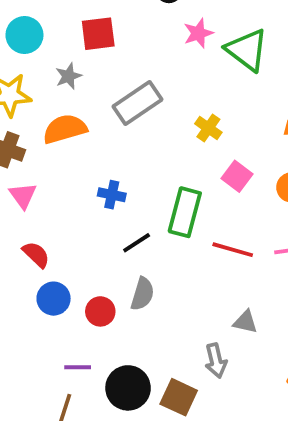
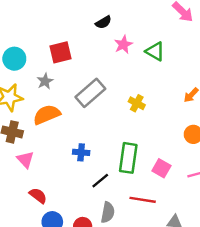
green triangle: (247, 50) -> (155, 51), size x0.7
pink square: (237, 176) -> (161, 168), moved
red line: (233, 250) -> (143, 200), moved

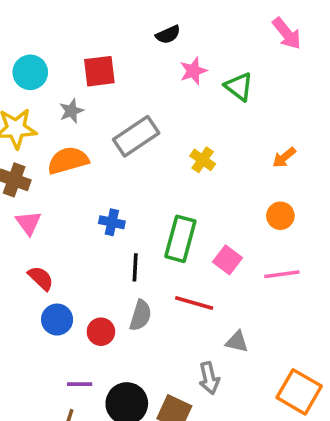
black line: (100, 181) -> (135, 267), turned -54

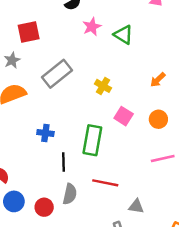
pink square: (227, 260) -> (124, 116), moved

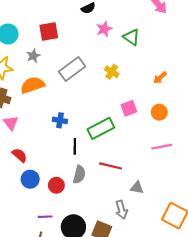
yellow cross: (103, 86) -> (112, 72), moved
pink square: (124, 116) -> (129, 108), turned 35
green rectangle: (92, 140) -> (101, 128), turned 50

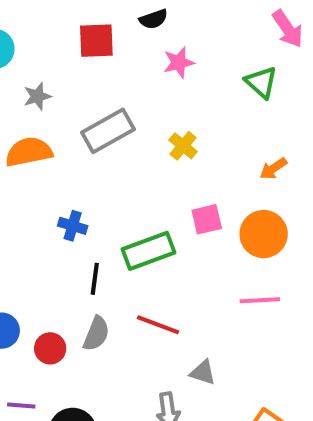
red square: (49, 32) -> (96, 41), moved
green triangle: (131, 37) -> (261, 82), moved
orange circle: (159, 112) -> (264, 234), size x1.5

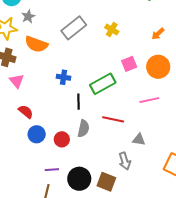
gray star: (37, 96) -> (28, 16), moved
orange semicircle: (29, 152) -> (36, 44), turned -140
pink line: (260, 300) -> (149, 100), moved

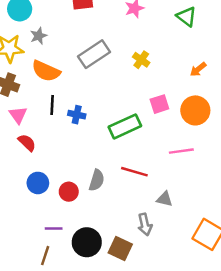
black line: (78, 102) -> (52, 105), moved
red semicircle: (26, 112) -> (27, 143), moved

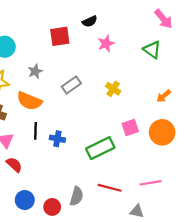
gray star: (39, 36) -> (35, 71), moved
gray rectangle: (94, 54) -> (71, 85), size x0.7
pink line: (181, 151) -> (150, 183), moved

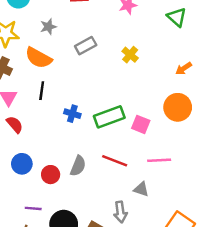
pink square: (130, 128) -> (141, 124), moved, turned 35
blue cross: (57, 139) -> (72, 114), moved

